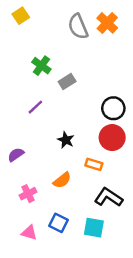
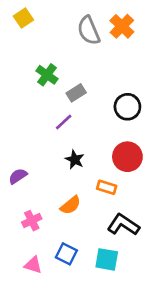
purple line: (35, 107) -> (64, 122), moved
black circle: (113, 108) -> (127, 107), moved

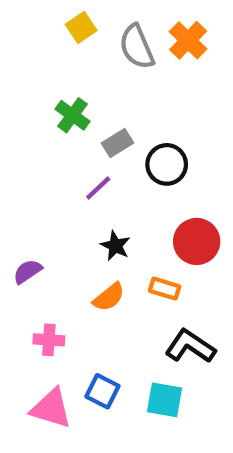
yellow square: (23, 18) -> (81, 27), moved
black circle: (127, 107) -> (167, 164), moved
orange semicircle: (71, 205) -> (109, 297), moved
pink cross: (32, 221) -> (49, 340), turned 30
pink triangle: (33, 265) -> (51, 408), size x1.5

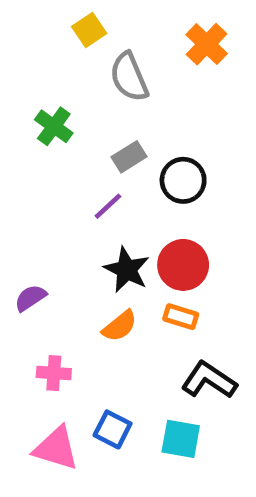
gray semicircle: (137, 47) -> (129, 77), moved
green cross: (73, 115) -> (54, 126), moved
red circle: (197, 241) -> (183, 265), moved
black star: (115, 246) -> (127, 270), size x1.4

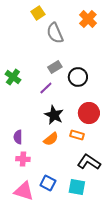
green cross: (54, 126) -> (13, 77), moved
red circle: (183, 265) -> (89, 113), moved
purple semicircle: (30, 298) -> (18, 137), moved, turned -56

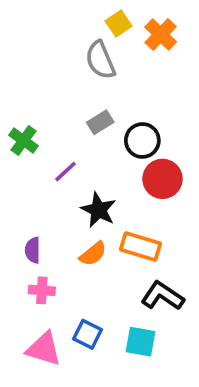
yellow square: (38, 13) -> (119, 24), moved
purple line: (46, 88) -> (66, 172), moved
red circle: (89, 113) -> (162, 179), moved
orange rectangle: (77, 135) -> (141, 247), size x1.5

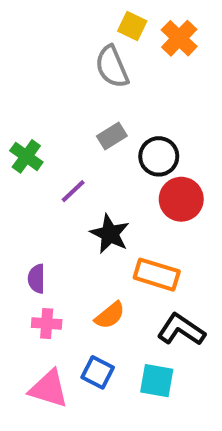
yellow square: (119, 24) -> (132, 26), turned -30
orange semicircle: (93, 254) -> (110, 315), moved

